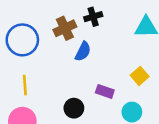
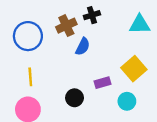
yellow square: (140, 76) -> (134, 69), size x1.5
purple rectangle: (105, 91) -> (102, 83), turned -35

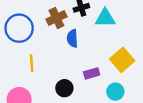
cyan triangle: (140, 24) -> (105, 18), moved
blue semicircle: (83, 47) -> (72, 38), turned 150
yellow line: (30, 77) -> (32, 63), moved

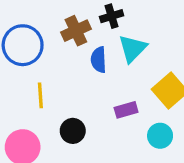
cyan triangle: (105, 18) -> (133, 48), moved, turned -45
black circle: (64, 88) -> (73, 131), moved

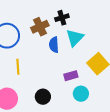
black circle: (73, 131) -> (43, 97), moved
cyan circle: (160, 136) -> (81, 94), moved

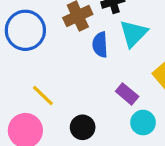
yellow line: (18, 67) -> (43, 95), moved, turned -42
purple rectangle: (71, 76) -> (127, 94), turned 56

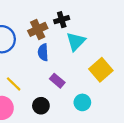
blue semicircle: (100, 45) -> (43, 52), moved
purple rectangle: (127, 94) -> (57, 81), moved

